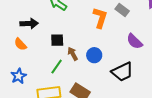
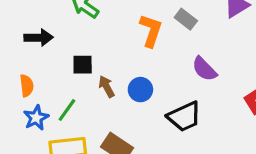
orange semicircle: (20, 44) -> (27, 86), moved, turned -144
green line: (57, 67) -> (67, 110), moved
blue star: (19, 76) -> (36, 118), moved

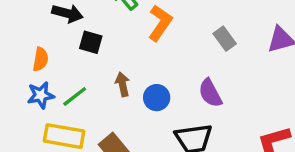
orange L-shape: (151, 31) -> (160, 23), moved
black square: (83, 65) -> (91, 42), moved
purple semicircle: (204, 69) -> (210, 93), moved

